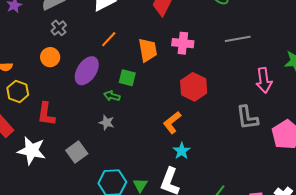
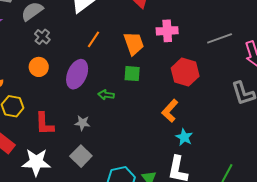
gray line: (238, 39) -> (220, 38), moved
green square: (127, 78) -> (132, 74), moved
gray star: (107, 123) -> (82, 123), moved

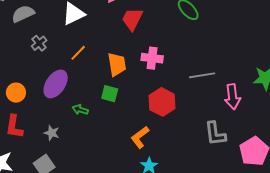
gray cross: (42, 37) -> (39, 43), moved
orange circle: (39, 67) -> (16, 93), moved

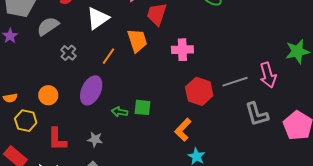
orange trapezoid: (117, 64) -> (137, 41), moved
gray line: (202, 75) -> (235, 82), moved
orange circle: (16, 93) -> (48, 95), moved
green square: (110, 94) -> (142, 107), moved

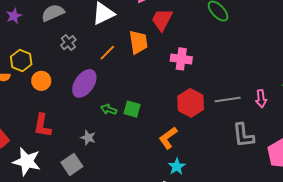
pink arrow: (268, 75) -> (261, 99), size x0.7
yellow hexagon: (26, 121) -> (21, 60), moved
gray star: (95, 139) -> (88, 138), moved

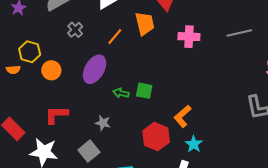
gray line: (228, 100) -> (239, 33), moved
red hexagon: (191, 103) -> (156, 137), moved
red L-shape: (42, 126) -> (56, 115), turned 85

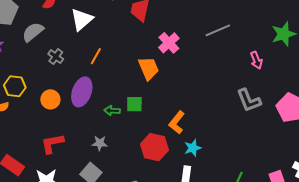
orange trapezoid: (145, 24) -> (149, 68), moved
pink cross: (189, 37) -> (169, 43), turned -35
orange circle: (51, 70) -> (50, 99), moved
cyan star: (194, 144) -> (193, 148), turned 30

